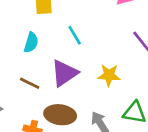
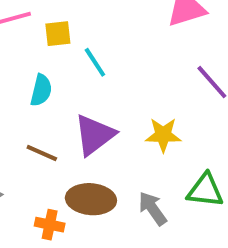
cyan line: (75, 35) -> (95, 62), moved

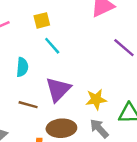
yellow square: (58, 34) -> (42, 20), moved
yellow star: (163, 135) -> (96, 99), moved

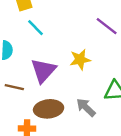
yellow star: (96, 99) -> (80, 59), moved

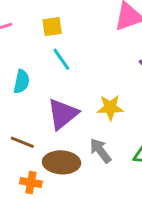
brown line: (14, 87) -> (22, 142), moved
gray arrow: (86, 107) -> (100, 151), moved

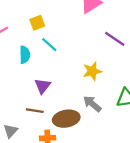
cyan semicircle: (22, 82) -> (25, 55), moved
purple triangle: (63, 114) -> (43, 86), moved, size x0.7

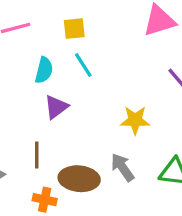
purple triangle: (43, 86) -> (56, 107), moved
brown line: (35, 111) -> (37, 155), turned 66

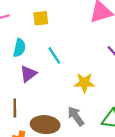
cyan line: (83, 65) -> (54, 55), moved

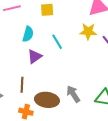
yellow star: (84, 83) -> (88, 31), moved

